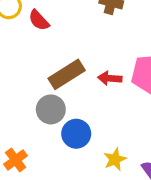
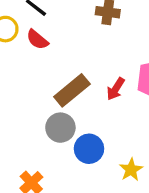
red arrow: (110, 78) -> (116, 89), turned -55

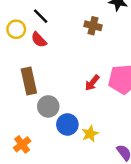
brown rectangle: (72, 90) -> (29, 81), moved, turned -70
yellow star: (131, 170) -> (90, 134), moved

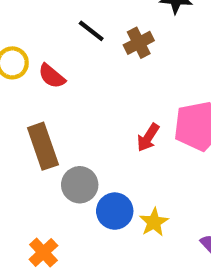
black line: (41, 16) -> (91, 31), moved
brown cross: (93, 26) -> (139, 43), turned -35

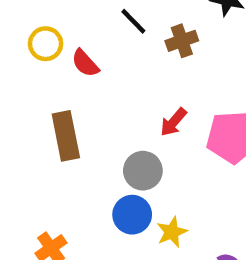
red arrow: (148, 137) -> (173, 122), moved
gray circle: (80, 185) -> (143, 171), moved

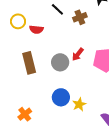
red semicircle: (85, 63) -> (36, 29), turned -40
gray circle: (143, 171) -> (60, 62), moved

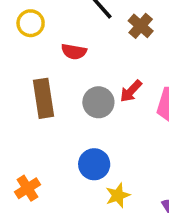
brown cross: (80, 17) -> (141, 26), turned -32
red semicircle: (36, 29) -> (74, 52), moved
yellow star: (79, 104) -> (118, 195), moved

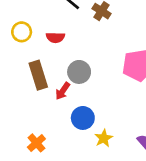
yellow circle: (31, 23) -> (22, 32), moved
red arrow: (131, 91) -> (63, 91), moved

